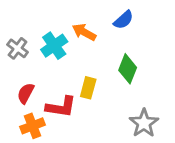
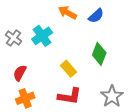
orange arrow: (84, 32) -> (67, 13), moved
yellow rectangle: (88, 88) -> (69, 69), turned -56
red L-shape: (61, 107) -> (70, 96), moved

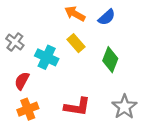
cyan cross: (42, 36) -> (47, 57), moved, turned -30
yellow rectangle: (69, 69) -> (76, 43), moved

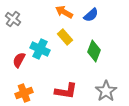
gray cross: (15, 42) -> (13, 19), moved
red semicircle: (22, 81) -> (19, 60), moved

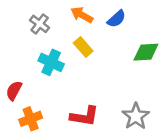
gray cross: (13, 19) -> (40, 24), moved
green diamond: (94, 51) -> (146, 52), moved, turned 65
red semicircle: (19, 60) -> (14, 91), moved

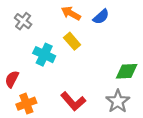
gray cross: (40, 24) -> (23, 21), moved
green diamond: (146, 52) -> (127, 71), moved
red L-shape: (84, 116) -> (73, 101), turned 40

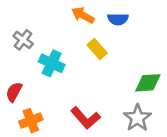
blue semicircle: (101, 17) -> (118, 19), turned 42
gray cross: (23, 21) -> (23, 40), moved
yellow rectangle: (72, 41) -> (97, 49), moved

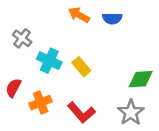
yellow rectangle: (97, 49) -> (81, 67), moved
orange cross: (31, 121) -> (41, 103), moved

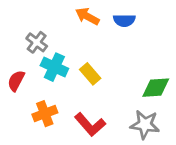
gray cross: (22, 38) -> (37, 42), moved
red semicircle: (13, 88) -> (16, 81), moved
gray star: (131, 112) -> (145, 125), turned -30

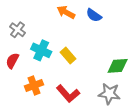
blue semicircle: (124, 20) -> (94, 15), turned 35
gray cross: (37, 42) -> (17, 30), moved

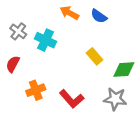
cyan cross: (41, 50) -> (45, 40), moved
yellow rectangle: (68, 56) -> (95, 56), moved

